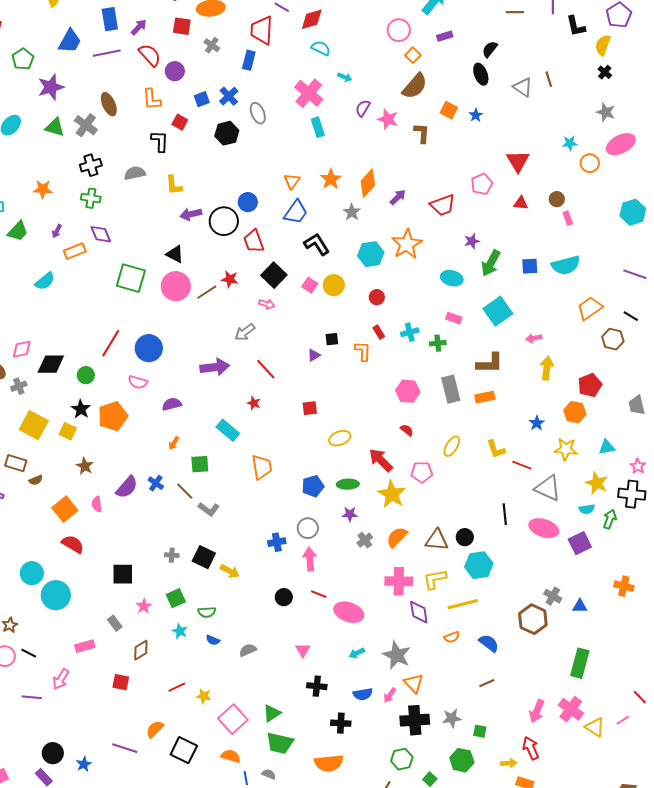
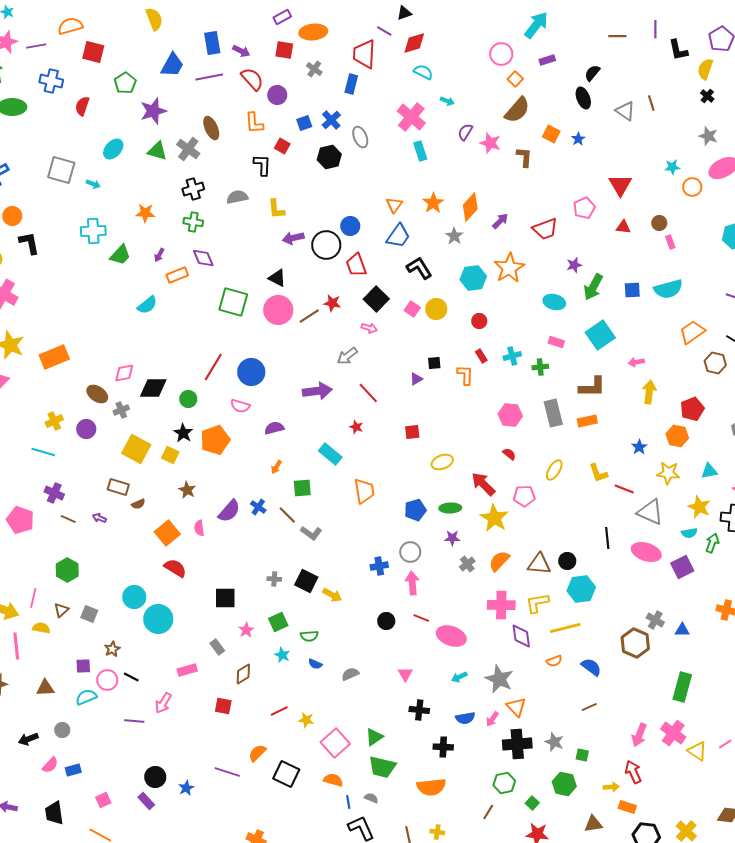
purple arrow: (139, 27) -> (241, 51), turned 72
gray star: (452, 718) -> (554, 742), turned 30

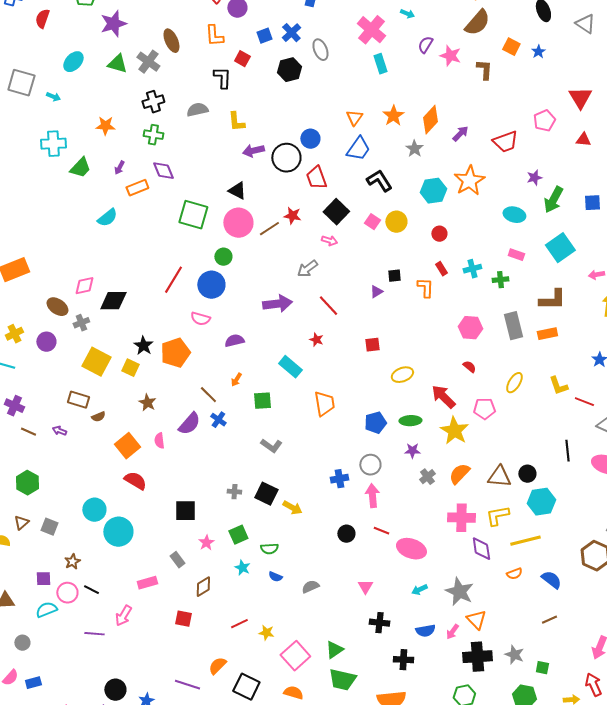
green circle: (188, 399) -> (223, 257), moved
brown line: (287, 515) -> (208, 395), moved

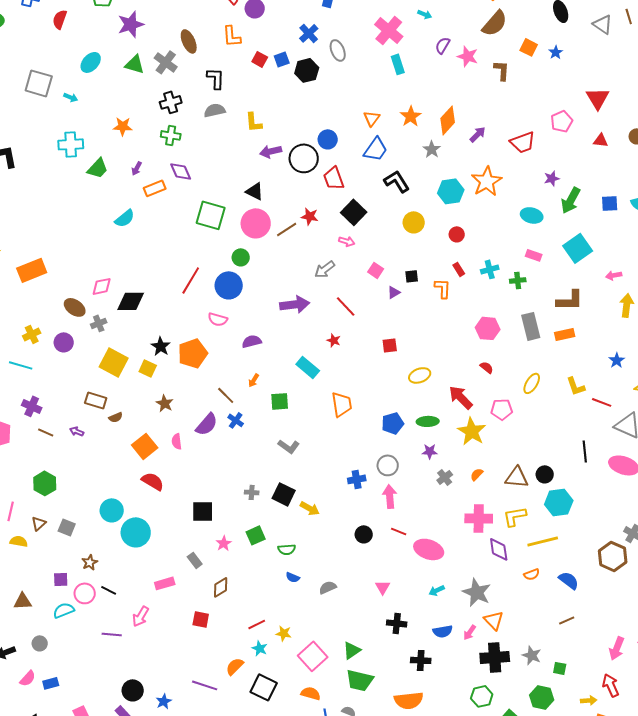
blue square: (264, 36) -> (282, 59), moved
black L-shape: (222, 78) -> (216, 78), moved
pink square: (372, 222) -> (376, 270), moved
orange semicircle: (459, 474) -> (477, 474), size x0.6
cyan star: (242, 568) -> (260, 648), moved

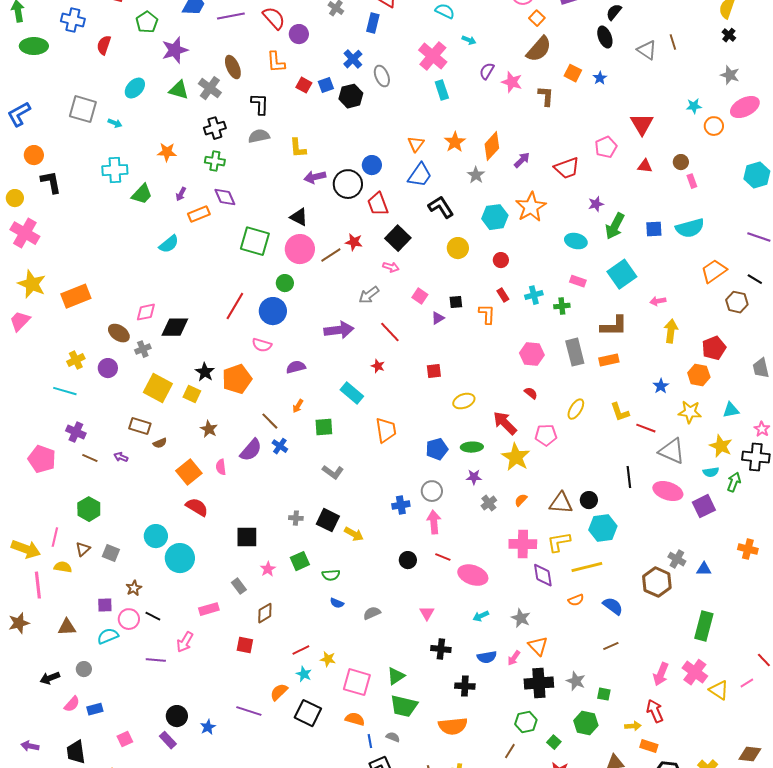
gray star: (477, 592) -> (521, 618), size x0.7
pink square: (313, 656) -> (357, 682), turned -32

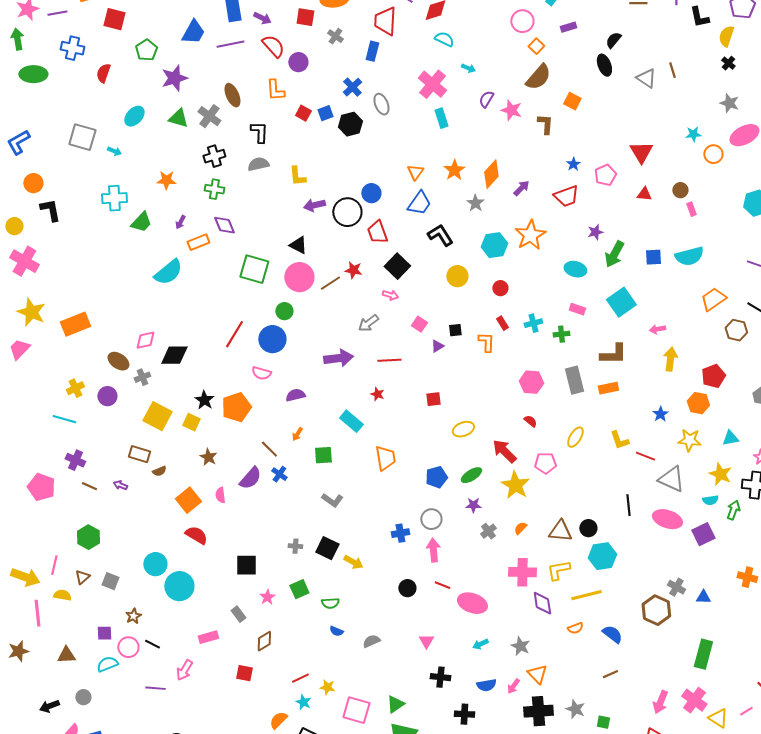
blue star: (600, 78) -> (573, 164), moved
cyan semicircle: (169, 244) -> (168, 272), size x1.4
red line: (390, 332) -> (389, 360), turned -50
green ellipse: (472, 447) -> (471, 475), turned -30

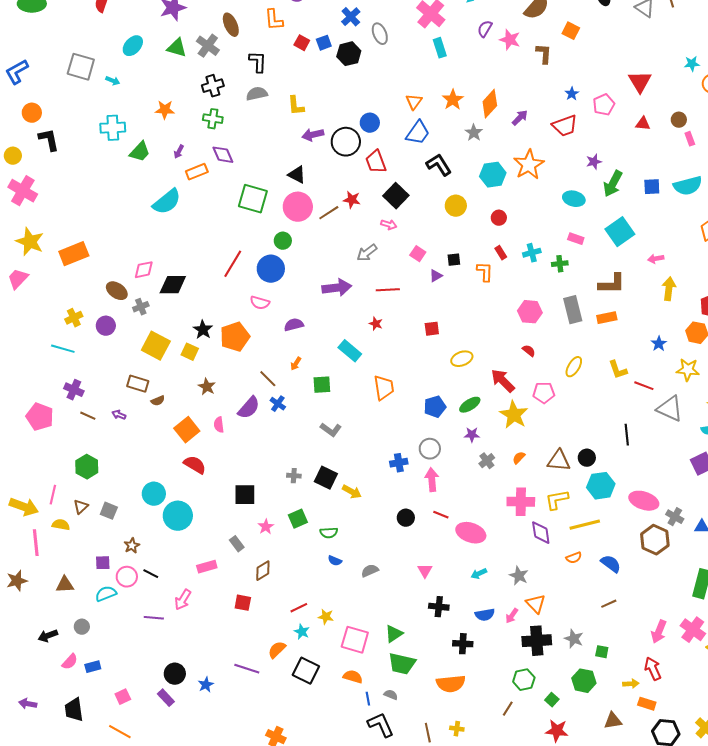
pink ellipse: (667, 519) -> (644, 501), moved

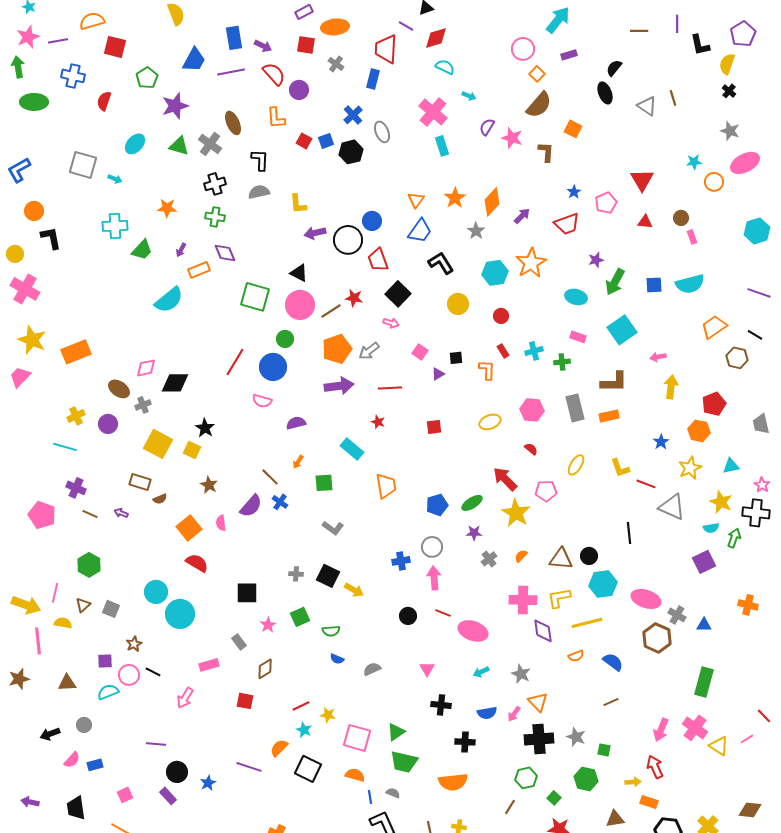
orange pentagon: (235, 337) -> (337, 349), moved
yellow ellipse: (462, 359) -> (490, 422), moved
yellow star: (688, 370) -> (690, 468), turned -30
purple line: (154, 618) -> (156, 744), moved

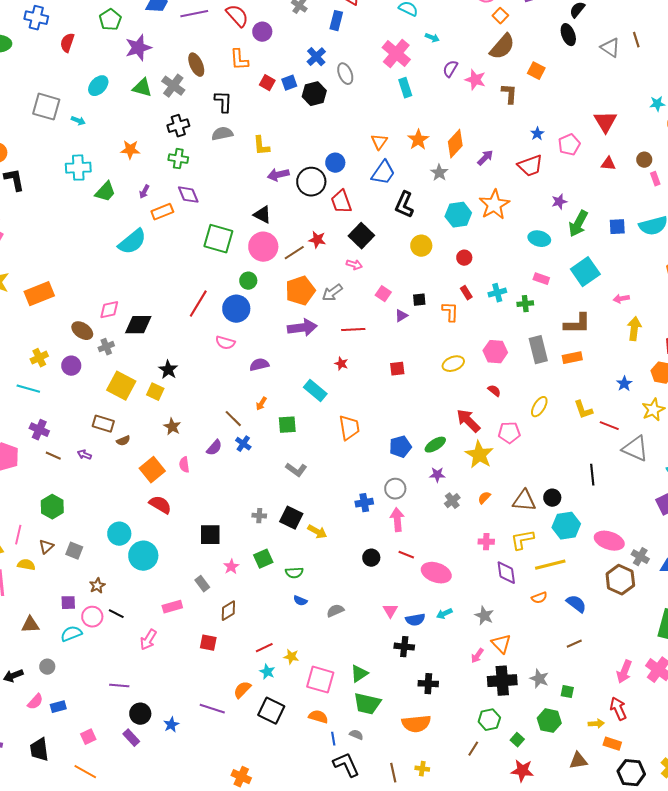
black L-shape: (441, 263) -> (404, 205), turned -124
purple semicircle: (251, 506) -> (214, 448), size x0.7
pink cross: (523, 600) -> (486, 542), size x0.6
blue semicircle: (487, 713) -> (415, 620), moved

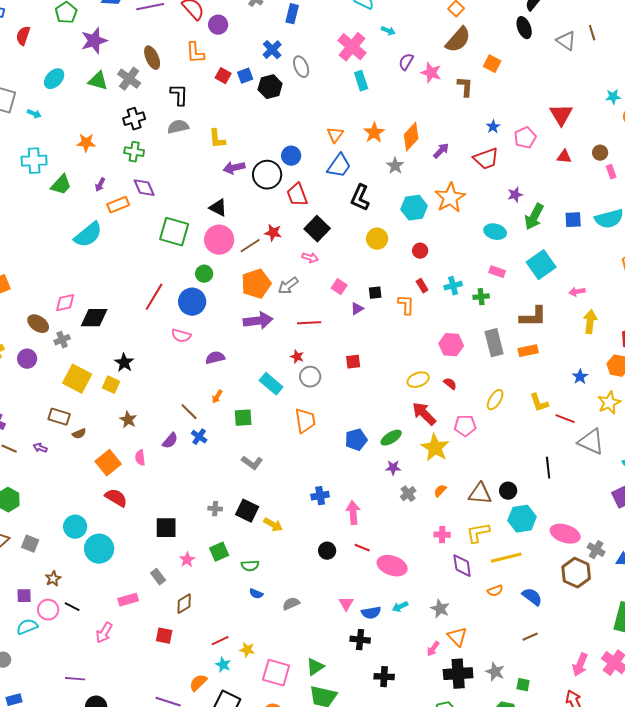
yellow ellipse: (453, 364) -> (418, 380), moved
gray circle: (395, 489) -> (310, 377), moved

